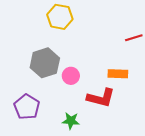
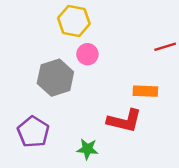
pink circle: (71, 76) -> (87, 54), moved

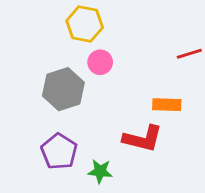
purple pentagon: (33, 132) -> (59, 151), moved

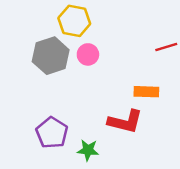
gray hexagon: (63, 89) -> (51, 56), moved

